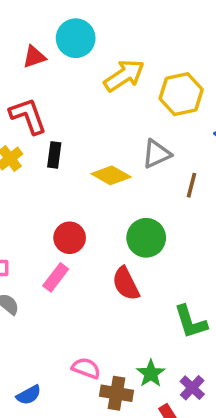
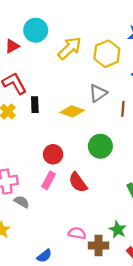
red semicircle: (126, 284) -> (78, 182), moved

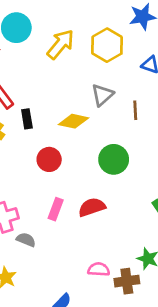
red circle: (53, 154) -> (49, 159), moved
red semicircle: (78, 182) -> (92, 207), turned 115

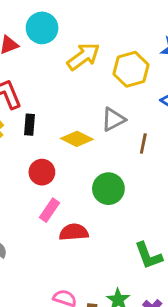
pink rectangle: (56, 209) -> (49, 210), moved

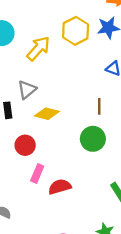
yellow hexagon: (131, 69) -> (76, 31), moved
gray triangle: (113, 119) -> (27, 90), moved
green circle: (108, 189) -> (93, 139), moved

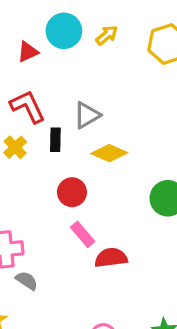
yellow arrow: (38, 48) -> (107, 35), moved, size x0.6
pink rectangle: (37, 174) -> (83, 234), turned -72

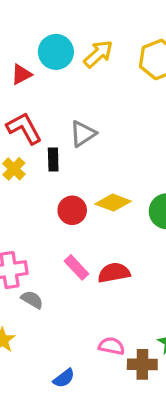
yellow arrow: (107, 35) -> (98, 54), size x1.4
yellow diamond: (109, 153) -> (113, 203), moved
pink rectangle: (83, 234) -> (76, 267), moved

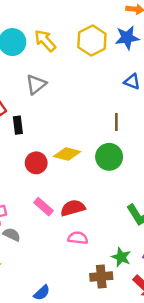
yellow arrow: (98, 54) -> (45, 41), turned -85
gray triangle: (83, 134) -> (36, 84), moved
pink semicircle: (112, 346) -> (78, 238), moved

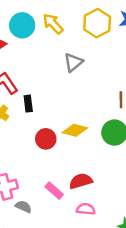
gray triangle: (36, 84) -> (73, 62), moved
pink rectangle: (44, 207) -> (54, 191), moved

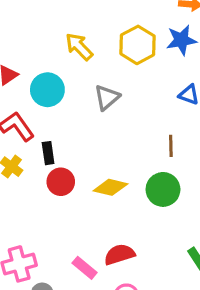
cyan circle: (22, 25) -> (47, 90), moved
red circle: (46, 139) -> (61, 182), moved

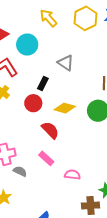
gray triangle: (107, 97) -> (66, 63), moved, turned -48
black rectangle: (48, 153) -> (43, 83), moved, turned 32
red semicircle: (119, 254) -> (50, 130), moved, turned 60

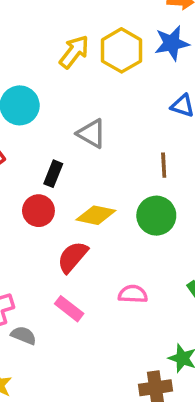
yellow arrow: (48, 18) -> (74, 52), moved, turned 84
red semicircle: (50, 130) -> (73, 257), turned -90
pink semicircle: (72, 175) -> (133, 294), moved

